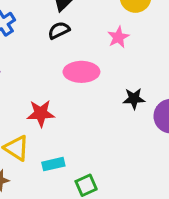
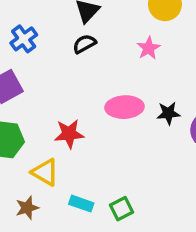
pink ellipse: (81, 72) -> (124, 107), moved
cyan rectangle: (53, 164) -> (81, 204), moved, turned 35

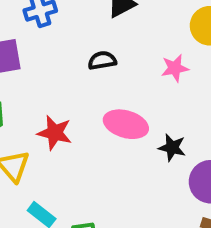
black semicircle: (84, 44) -> (102, 60), moved

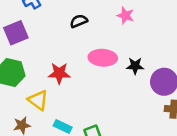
pink star: (175, 68) -> (125, 16), turned -30

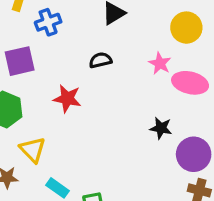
pink ellipse: (103, 58) -> (190, 83), moved
red star: (59, 73) -> (67, 99), moved

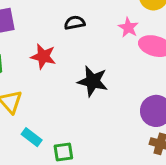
black star: (161, 128) -> (93, 81), moved, size x1.5

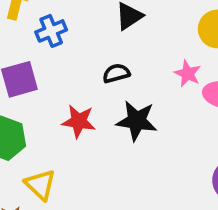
black star: (93, 81) -> (137, 121), moved

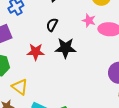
black semicircle: (116, 73) -> (52, 25), turned -40

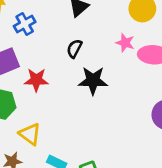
red star: (36, 52) -> (36, 80), moved

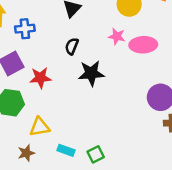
blue cross: (25, 24) -> (25, 29), turned 30
yellow triangle: (30, 134) -> (40, 127), turned -40

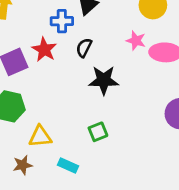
blue cross: (25, 29) -> (62, 21), moved
red star: (40, 78) -> (44, 50), moved, turned 30
green square: (96, 154) -> (98, 132), moved

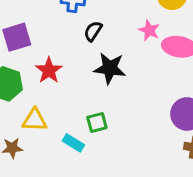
red star: (44, 50) -> (49, 70), moved
cyan rectangle: (68, 165) -> (73, 143), moved

